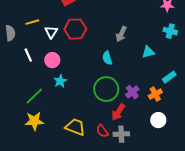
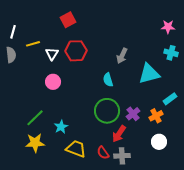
cyan triangle: (148, 52) -> (149, 74), size x1.6
white line: (28, 55) -> (13, 32), moved, turned 40
cyan star: (60, 81) -> (61, 127), moved

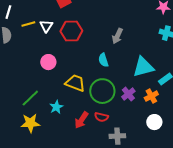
white triangle: (52, 54) -> (46, 26), moved
cyan triangle: (149, 74) -> (143, 67), moved
red arrow: (119, 134) -> (81, 120), moved
yellow trapezoid: (76, 149) -> (75, 83), moved
red semicircle: (103, 153) -> (101, 117), moved, turned -40

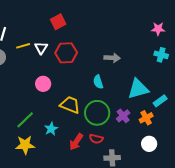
gray arrow: (117, 36) -> (112, 58), turned -112

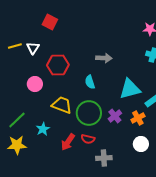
red square: (58, 22) -> (50, 22), turned -35
red hexagon: (66, 53) -> (58, 65), moved

